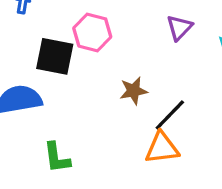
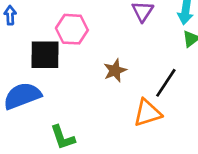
black line: (170, 115) -> (166, 83), moved

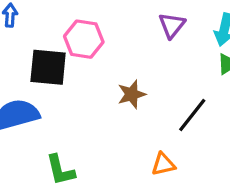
orange triangle: (147, 113) -> (163, 164), moved, size x0.7

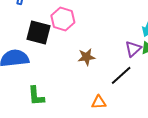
purple triangle: (172, 25) -> (133, 49), moved

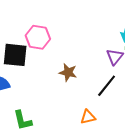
brown star: (86, 57) -> (68, 72), turned 30

